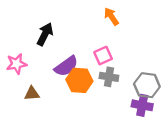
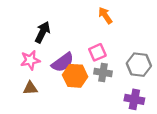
pink star: (16, 64) -> (30, 60), moved
gray hexagon: (147, 85) -> (139, 65), moved

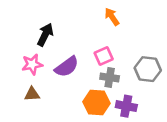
orange hexagon: (75, 76) -> (96, 102), moved
purple cross: (134, 99) -> (126, 106), moved

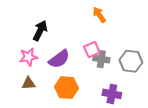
gray cross: (110, 77) -> (101, 59), moved
orange hexagon: (96, 102) -> (67, 88), moved

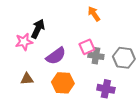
pink star: (29, 57) -> (24, 42), moved

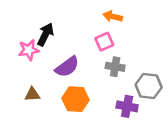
orange arrow: (94, 14) -> (113, 16), turned -42
pink square: (87, 47) -> (104, 42), moved
gray hexagon: (124, 58) -> (149, 86), moved

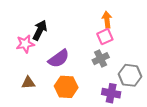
orange arrow: (113, 16) -> (107, 20), moved, turned 70
pink square: (104, 42) -> (105, 37), moved
gray cross: (115, 67) -> (101, 59), turned -35

